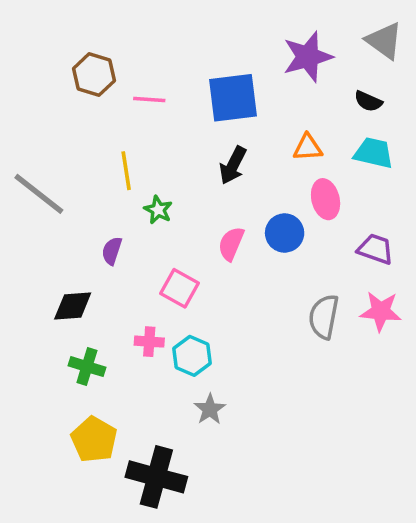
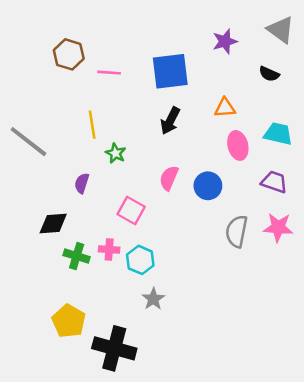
purple star: (308, 57) -> (225, 41), size x0.7
cyan trapezoid: (374, 153) -> (278, 134), moved
blue circle: (285, 233) -> (208, 186), moved
green cross: (87, 367) -> (77, 256), moved

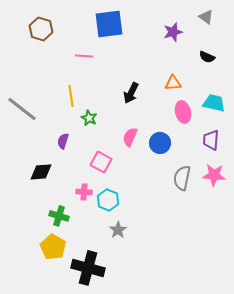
gray triangle: (281, 30) -> (206, 17), moved, size x0.7
brown hexagon: (69, 54) -> (41, 29), moved
blue square: (170, 71) -> (109, 24), moved
purple trapezoid: (274, 182) -> (211, 140), turned -105
green cross: (77, 256) -> (59, 216), moved

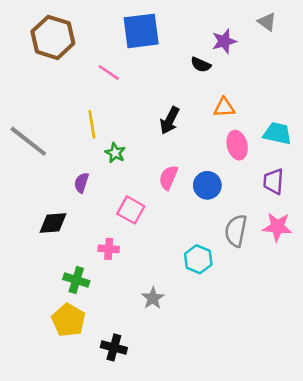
brown hexagon: (41, 29) -> (53, 37), size x1.4
pink line: (84, 56) -> (109, 72), turned 30
black semicircle: (207, 57) -> (201, 65), moved
cyan hexagon: (108, 200) -> (198, 259), moved
black cross: (88, 268) -> (114, 347), size x0.6

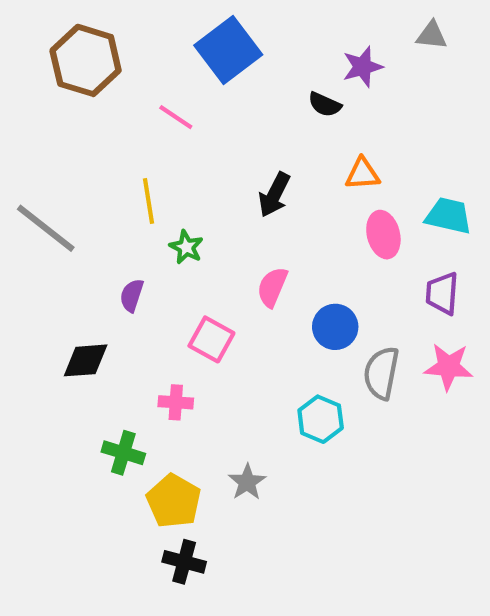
gray triangle: (267, 22) -> (432, 35), turned -30
blue square: (141, 31) -> (228, 50), turned -30
blue circle: (207, 185) -> (335, 327), moved
yellow pentagon: (68, 320) -> (174, 501), moved

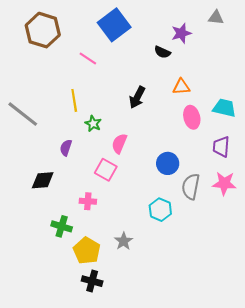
pink semicircle: (272, 287) -> (119, 143), moved

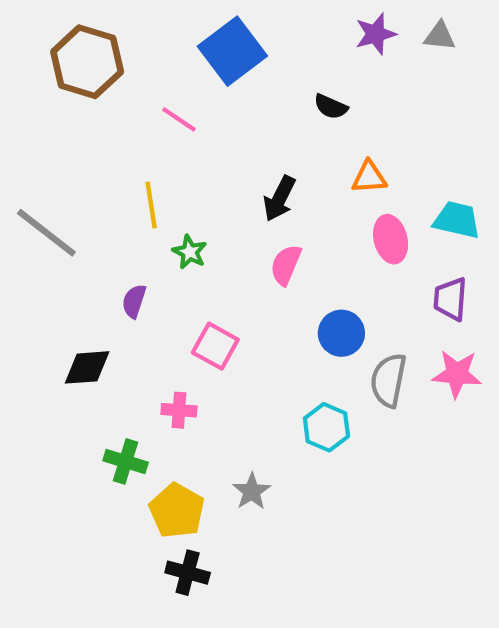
purple star: (181, 33) -> (376, 34), moved
pink semicircle: (119, 143) -> (286, 265), moved

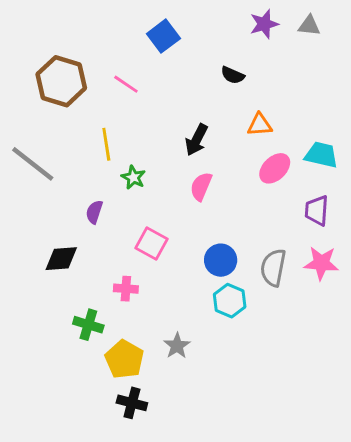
blue square: (232, 51) -> (163, 36), size x0.7
brown hexagon: (87, 62) -> (61, 81), moved
pink ellipse: (391, 239) -> (275, 168), turned 60
blue circle: (341, 333) -> (221, 260), moved

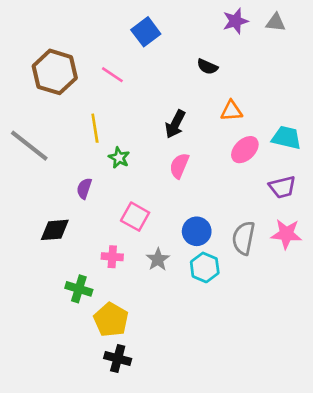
purple trapezoid: (317, 210) -> (282, 187), turned -108
gray star: (177, 346) -> (158, 259), moved

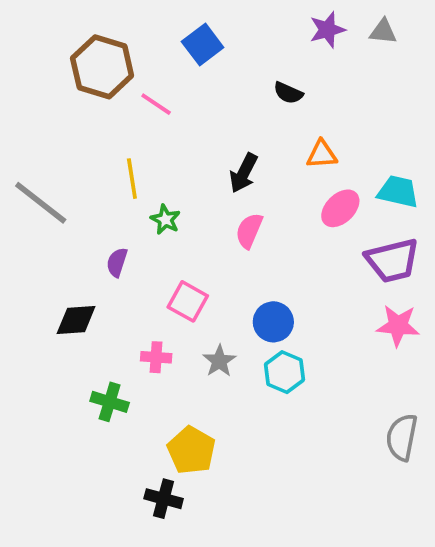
brown hexagon: (55, 72) -> (102, 67), moved
purple trapezoid: (282, 187) -> (392, 260), size x1.4
gray semicircle: (244, 238) -> (402, 437), moved
yellow pentagon: (111, 320) -> (191, 450), moved

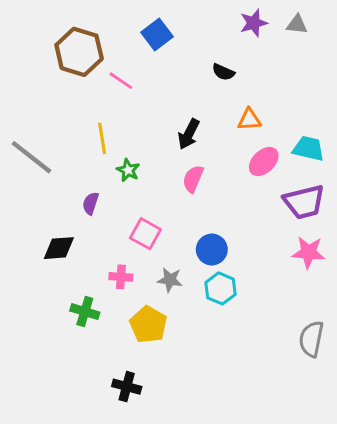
gray star: (219, 361) -> (170, 280), turned -30
yellow pentagon: (191, 450) -> (148, 325), moved

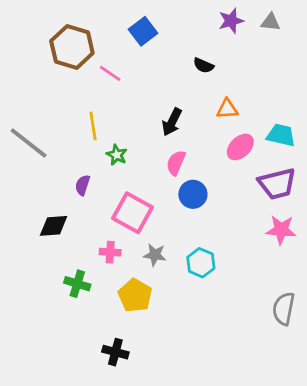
pink square: (145, 234) -> (132, 213), size x1.4
blue circle: (212, 249) -> (193, 194), moved

